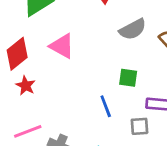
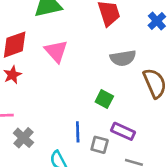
blue line: (106, 106) -> (78, 132), moved

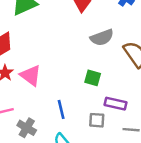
pink triangle: (56, 51) -> (31, 75), moved
blue line: (78, 132) -> (61, 109), moved

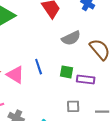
purple rectangle: (115, 104) -> (86, 79), moved
blue line: (61, 109) -> (39, 67), moved

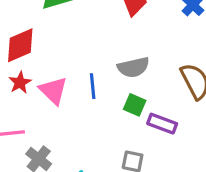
gray semicircle: (71, 38) -> (133, 67), moved

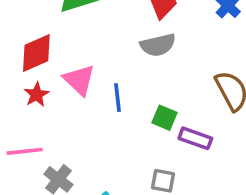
gray semicircle: (133, 67) -> (158, 45), moved
pink triangle: (53, 91) -> (79, 80), moved

